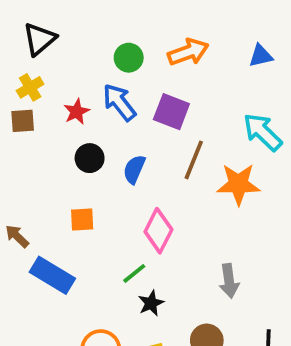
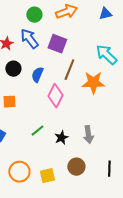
pink diamond: (158, 231) -> (55, 96), moved
black star: (151, 303) -> (61, 138), moved

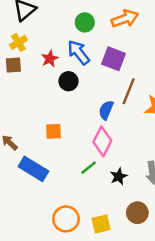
black circle: (13, 69) -> (68, 81), moved
blue semicircle: (37, 75) -> (106, 110), moved
pink diamond: (55, 96) -> (102, 141), moved

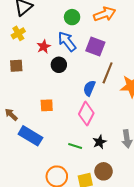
brown square: (13, 65) -> (16, 66), moved
green line: (89, 168) -> (75, 146), moved, turned 56
brown circle: (137, 213) -> (104, 171), moved

